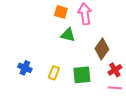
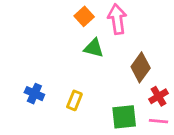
orange square: (61, 12) -> (84, 16), turned 32
green square: (82, 75) -> (124, 117), moved

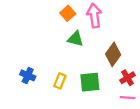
green square: (124, 117) -> (90, 82), moved

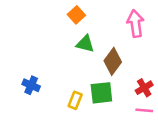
pink arrow: (94, 16) -> (135, 24), moved
brown diamond: (113, 54) -> (113, 61), moved
yellow rectangle: (60, 81) -> (75, 100), moved

